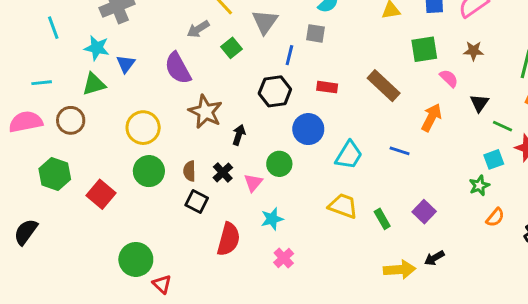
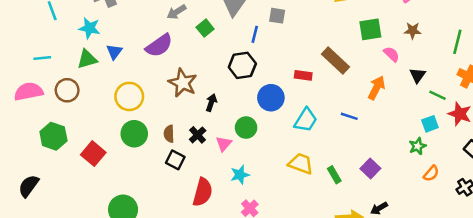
blue triangle: (126, 64) -> (114, 52), moved
purple semicircle: (178, 68) -> (159, 45), turned -96
red rectangle: (327, 87) -> (303, 75), moved

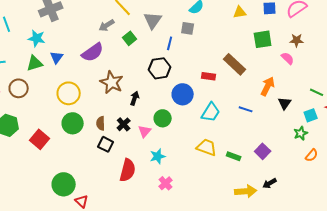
pink semicircle: (391, 54) -> (288, 58), moved
black triangle: (418, 75) -> (285, 103), moved
green rectangle: (334, 175) -> (234, 156), turned -40

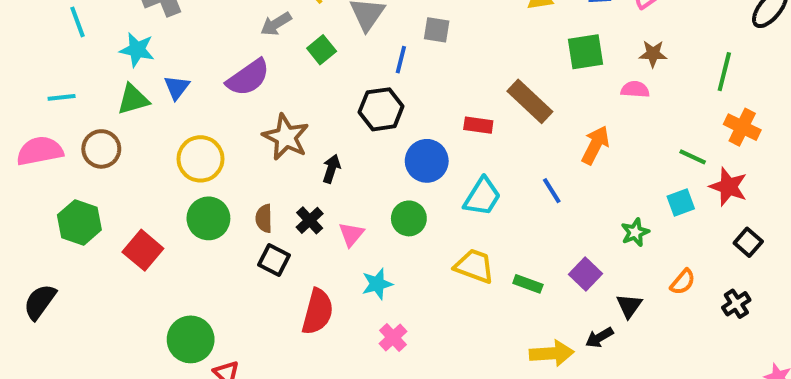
pink semicircle: (288, 58) -> (635, 89), turned -40
black triangle: (285, 103) -> (629, 306), moved
blue line: (246, 109) -> (552, 191), turned 40
green circle: (163, 118) -> (409, 218), moved
green star: (301, 133) -> (635, 232), moved

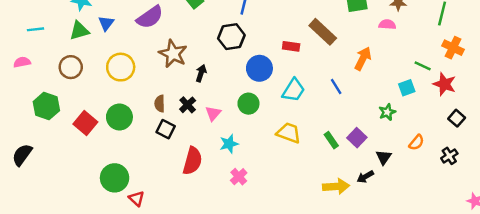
brown circle: (101, 149) -> (71, 67), moved
pink semicircle: (40, 151) -> (22, 62), size x0.6
cyan square: (681, 203) -> (407, 88), moved
green circle: (208, 218) -> (119, 117), moved
green rectangle: (528, 284) -> (331, 140), moved, turned 35

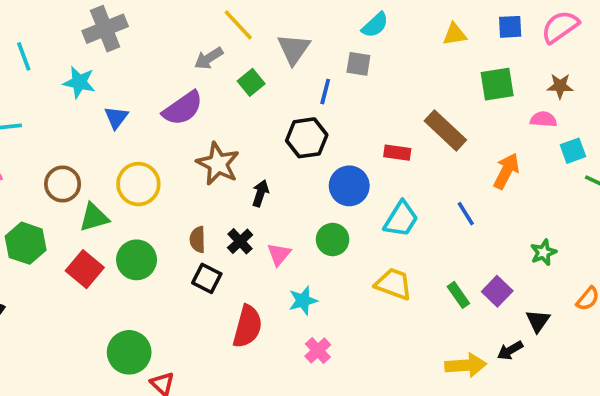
green triangle: (79, 31) -> (94, 217), moved
cyan square: (407, 88) -> (573, 151), moved

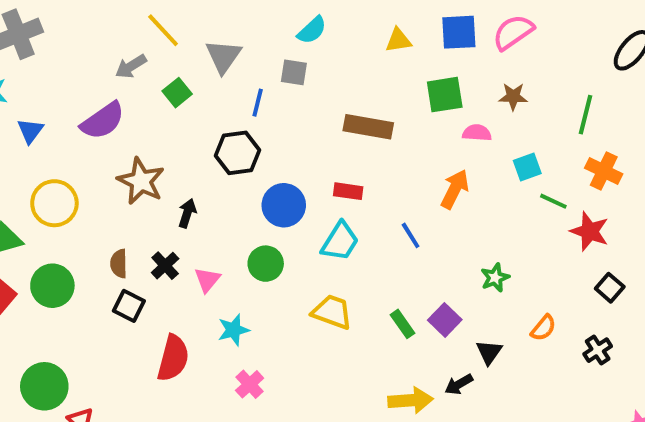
blue square: (510, 27) -> (459, 32), size x1.4
pink semicircle: (543, 119) -> (477, 133), moved
brown rectangle: (445, 130) -> (368, 127), moved, turned -33
red rectangle: (397, 153) -> (348, 191), moved

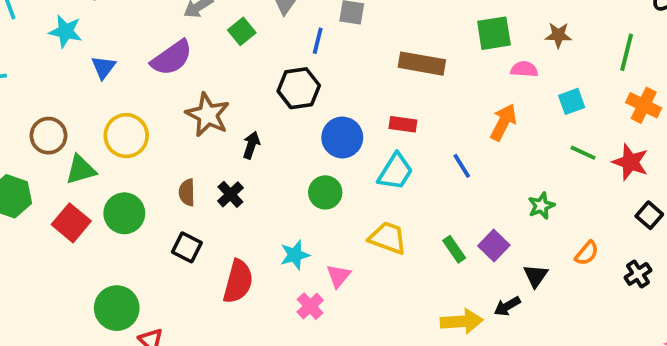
green line: (553, 201) -> (583, 153), moved
pink triangle: (207, 280) -> (338, 276), moved
black square: (129, 306) -> (187, 247), moved

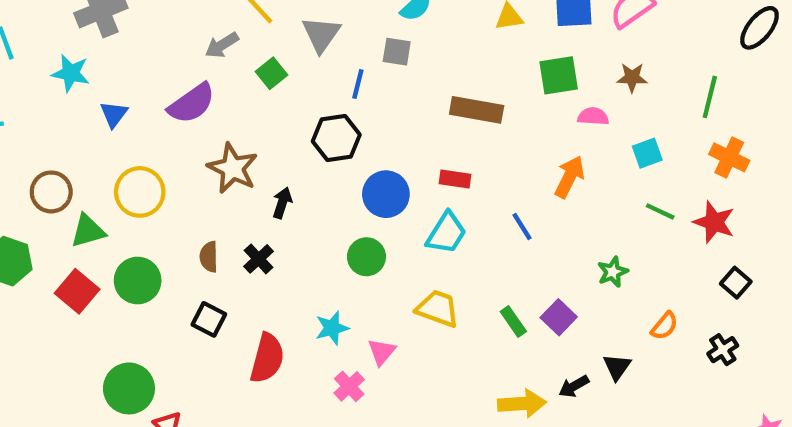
black triangle: (536, 276) -> (617, 367), moved

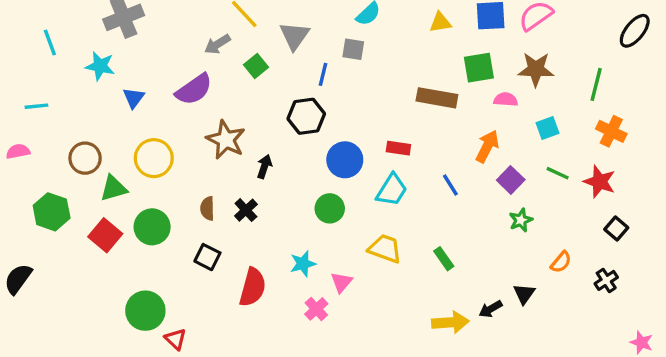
brown star: (632, 78) -> (536, 69), size x1.5
brown rectangle: (477, 110) -> (437, 98), moved
purple square: (559, 317) -> (511, 180), moved

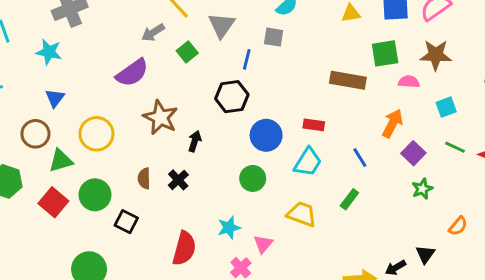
blue triangle: (134, 98) -> (55, 98), moved
black square: (207, 257) -> (126, 222), moved
green rectangle: (444, 259) -> (349, 199), moved, turned 72

